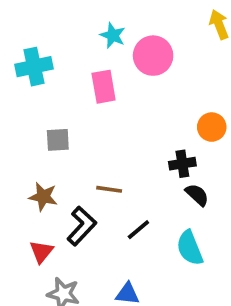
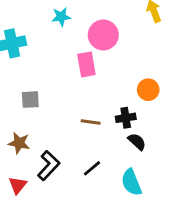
cyan star: (113, 35) -> (61, 17), moved, turned -30
pink rectangle: (104, 87) -> (86, 64), moved
brown line: (109, 189) -> (91, 122), moved

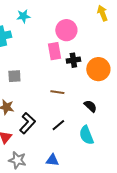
cyan star: (61, 17) -> (23, 16), moved
orange circle: (148, 90) -> (98, 69), size x1.5
black cross: (126, 118) -> (73, 60), moved

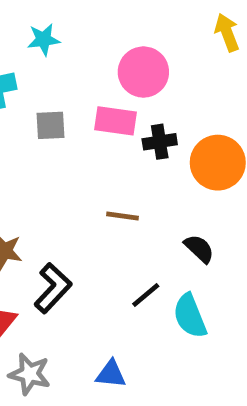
pink rectangle: (54, 51) -> (116, 121), turned -72
gray square: (14, 76) -> (50, 125), moved
black line: (58, 125) -> (146, 295), moved

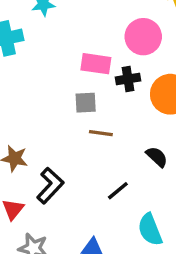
pink circle: (143, 72) -> (143, 37), moved
gray square: (50, 125) -> (86, 103), moved
cyan semicircle: (190, 316) -> (150, 230), moved

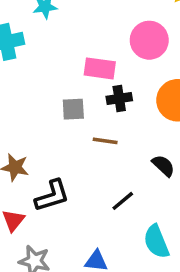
black cross: (128, 79) -> (119, 99), moved
gray square: (86, 103) -> (73, 109), moved
black L-shape: (50, 186) -> (52, 196), turned 30

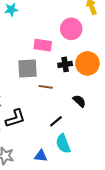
black cross: (119, 99) -> (65, 64), moved
gray square: (73, 109) -> (27, 68), size x1.5
cyan semicircle: (156, 242) -> (63, 144), moved

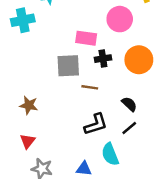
black cross: (65, 64) -> (103, 59), moved
black L-shape: (15, 118) -> (96, 124), moved
black line: (56, 121) -> (129, 128), moved

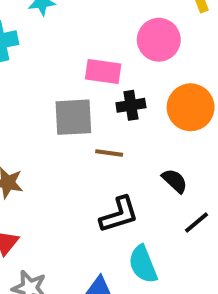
black line: (129, 128) -> (197, 223), moved

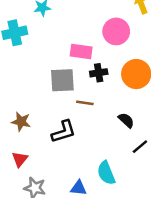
black L-shape: (119, 215) -> (64, 132), moved

